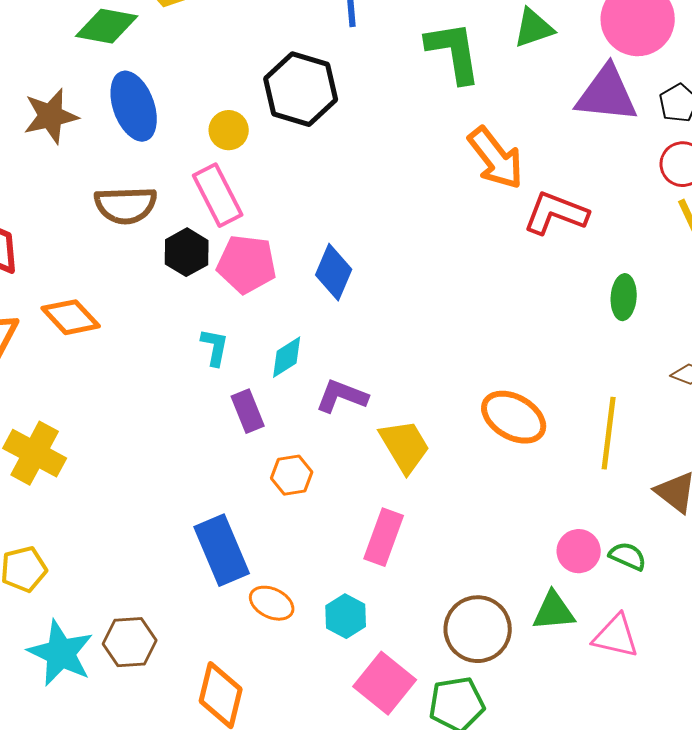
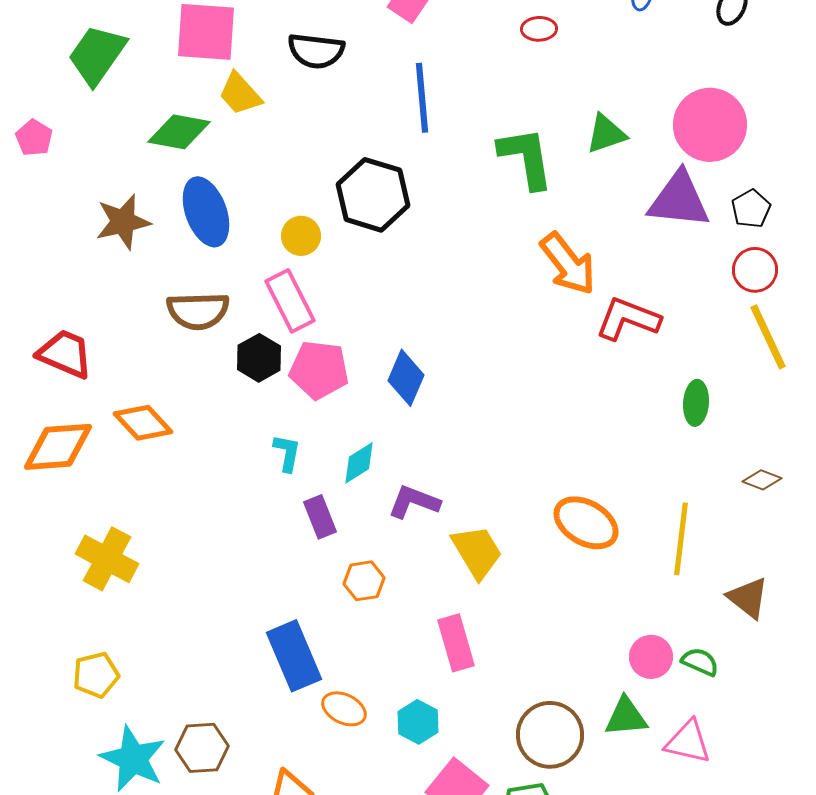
pink rectangle: (384, 537) -> (456, 643), turned -36

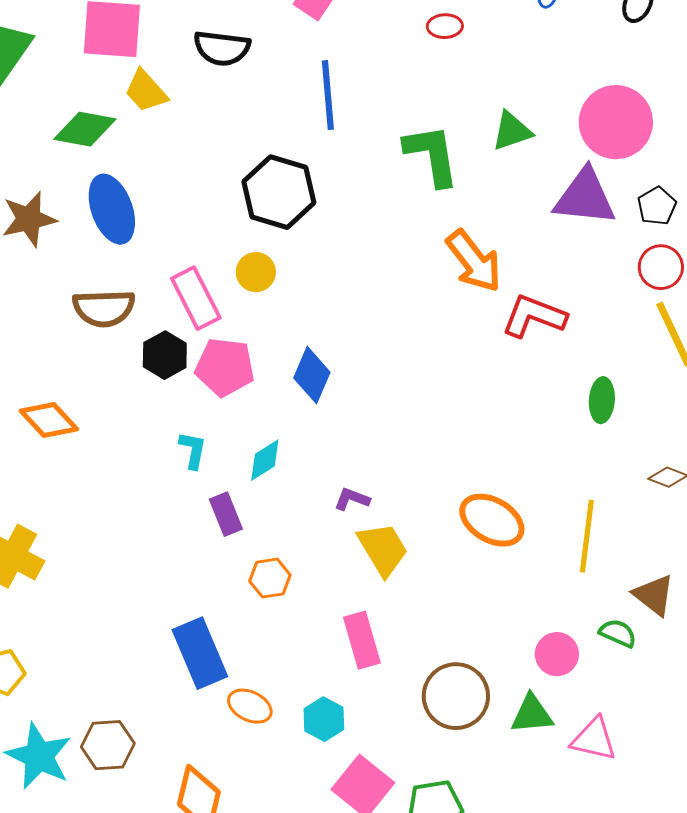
yellow circle: (301, 236) -> (256, 272), moved
purple L-shape: (414, 502) -> (352, 499), moved, size x0.7
green semicircle: (700, 662) -> (618, 633), moved
brown circle: (550, 735) -> (456, 696), moved

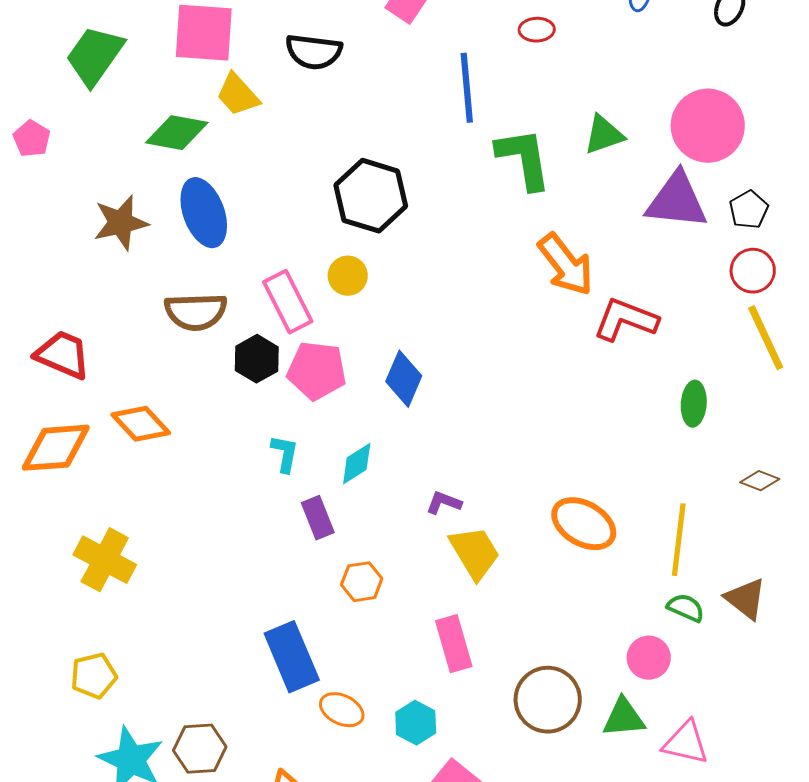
blue line: (328, 95) -> (467, 88), moved
green semicircle: (618, 633) -> (686, 608), moved

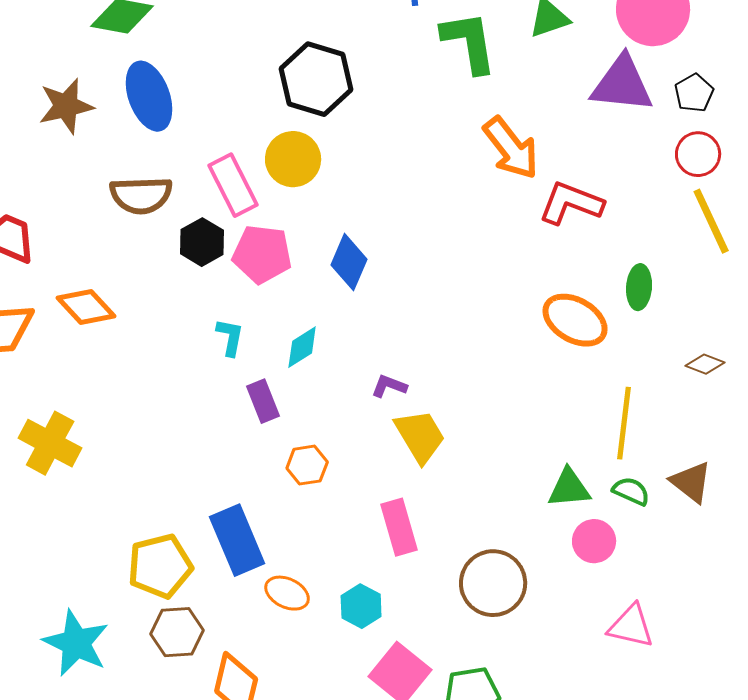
yellow circle: (348, 276) -> (293, 159), size x1.4
orange ellipse: (584, 524) -> (575, 320), moved
yellow pentagon: (94, 676) -> (160, 566), moved, size x1.4
green triangle: (624, 718) -> (569, 488), moved
brown hexagon: (200, 749) -> (177, 632), moved

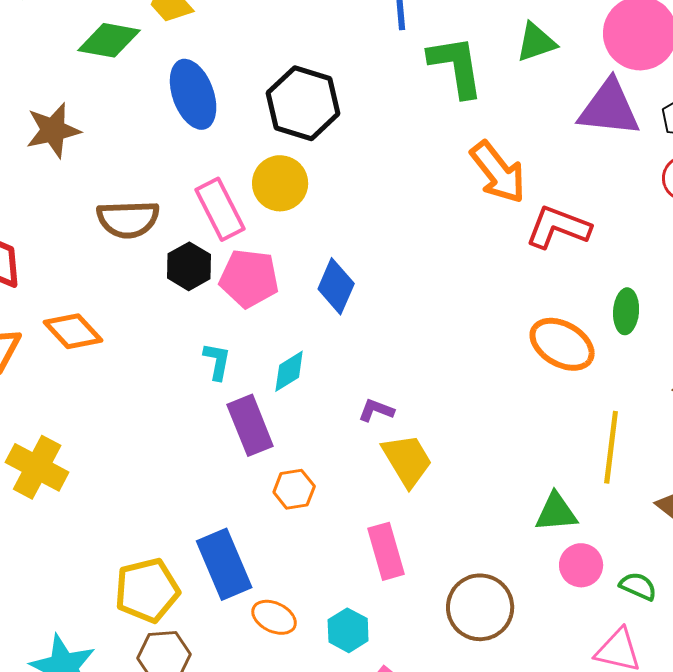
blue ellipse: (149, 96) -> (193, 94), moved
purple rectangle: (263, 401) -> (250, 425), size x1.4
green semicircle: (631, 491) -> (638, 586), moved

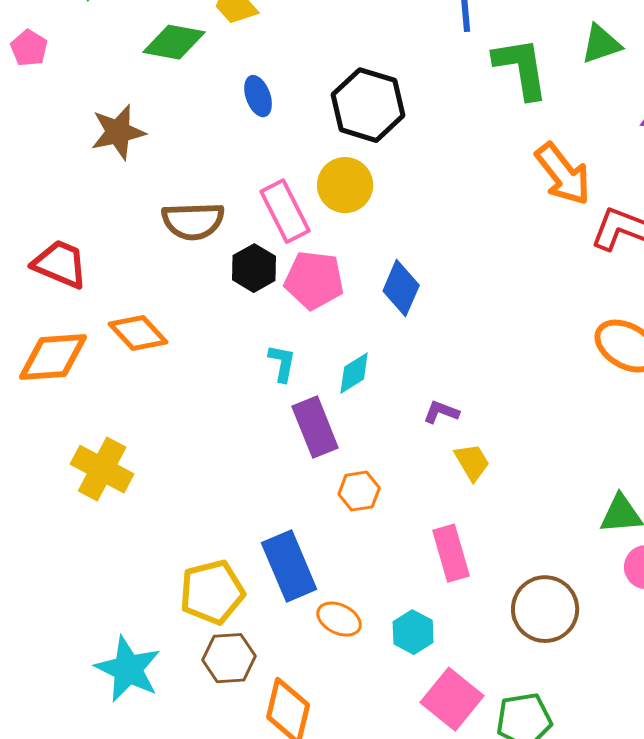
blue ellipse: (193, 94) -> (258, 96), size x0.6
yellow trapezoid: (407, 460) -> (472, 462), size x0.7

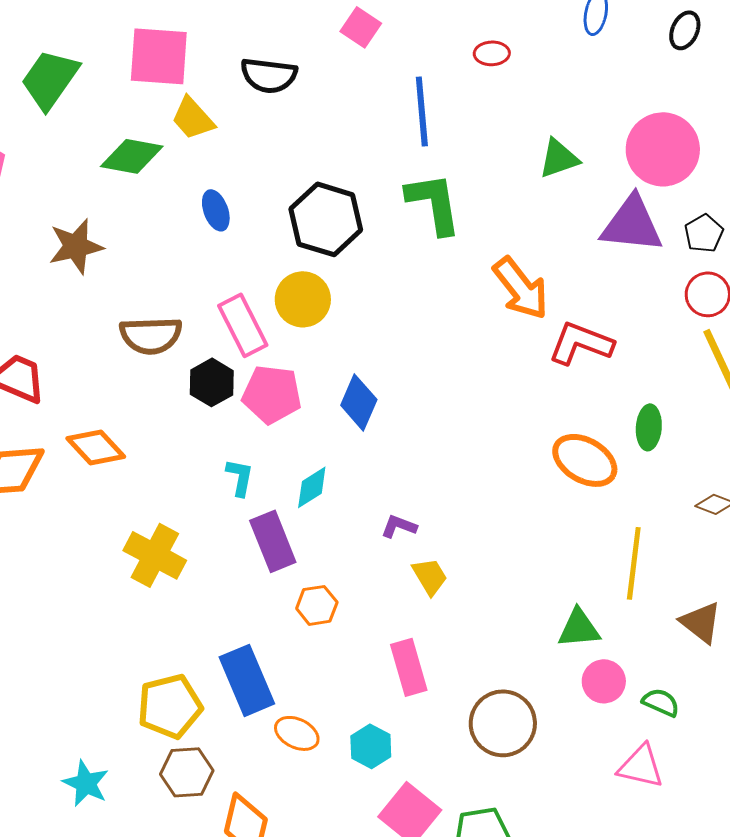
green L-shape: (521, 68) -> (434, 203), moved
yellow cross: (102, 469) -> (155, 555), moved
cyan star: (128, 669) -> (86, 783), size x0.7

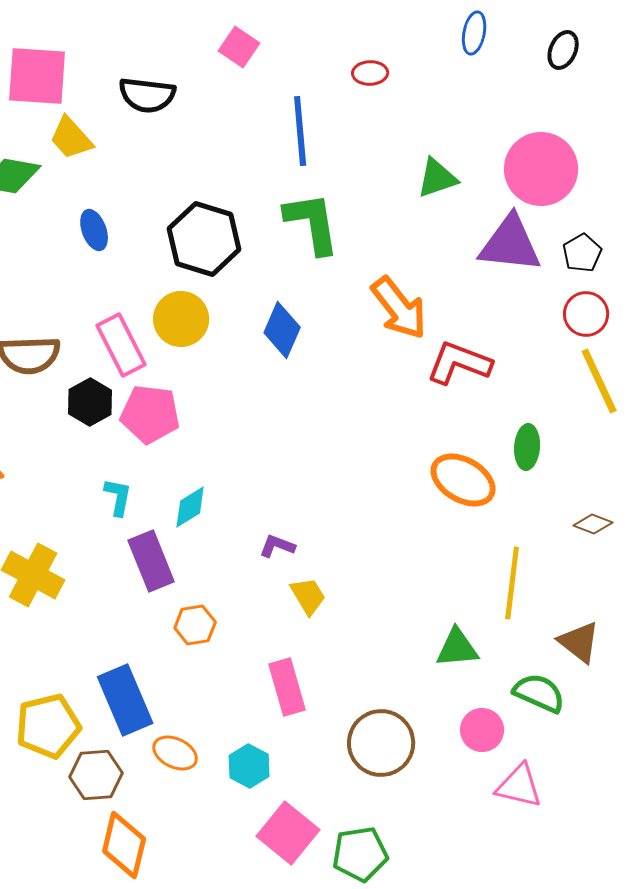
blue diamond: (359, 402) -> (282, 330), moved
pink circle: (604, 681) -> (482, 730), moved
green semicircle: (661, 702) -> (539, 693), moved, size x1.4
brown hexagon: (187, 772) -> (96, 775), moved

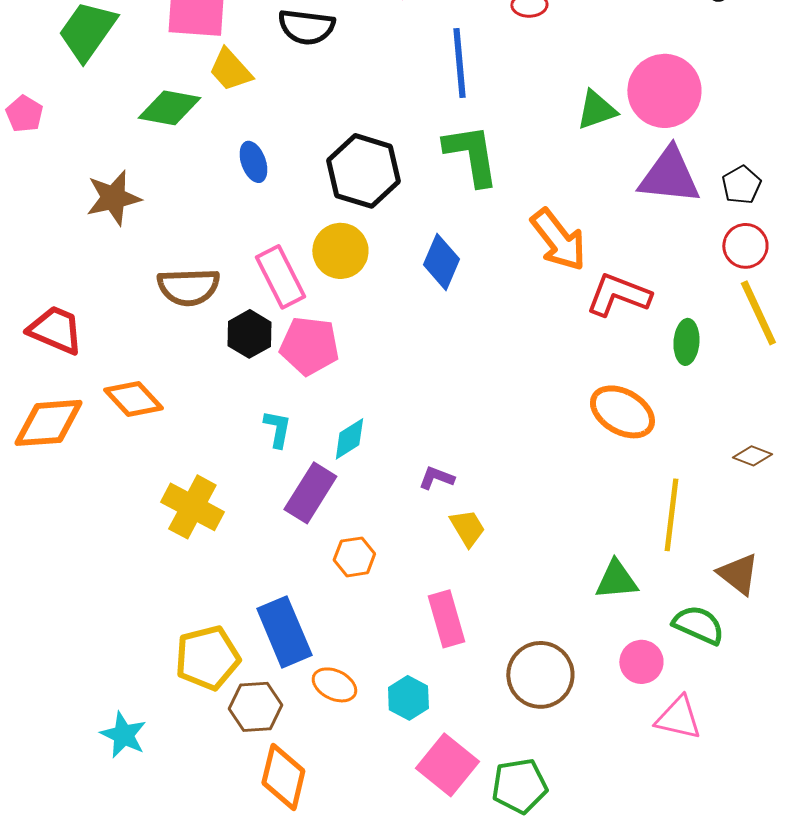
pink circle: (541, 169) -> (664, 91), moved
green ellipse: (527, 447) -> (686, 342), moved
purple rectangle: (151, 561) -> (310, 493), turned 54

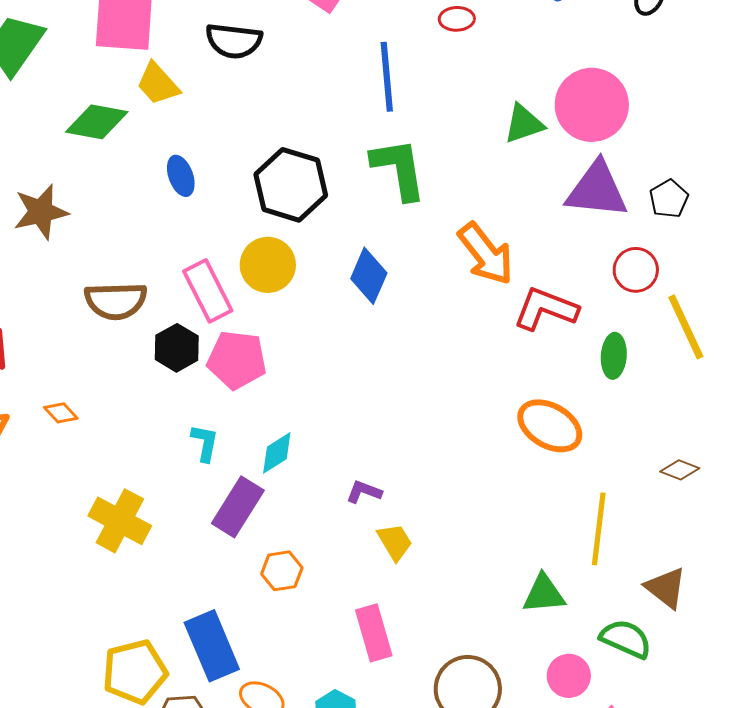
red circle: (745, 246) -> (636, 270), moved
orange diamond: (133, 399) -> (61, 413), size x0.6

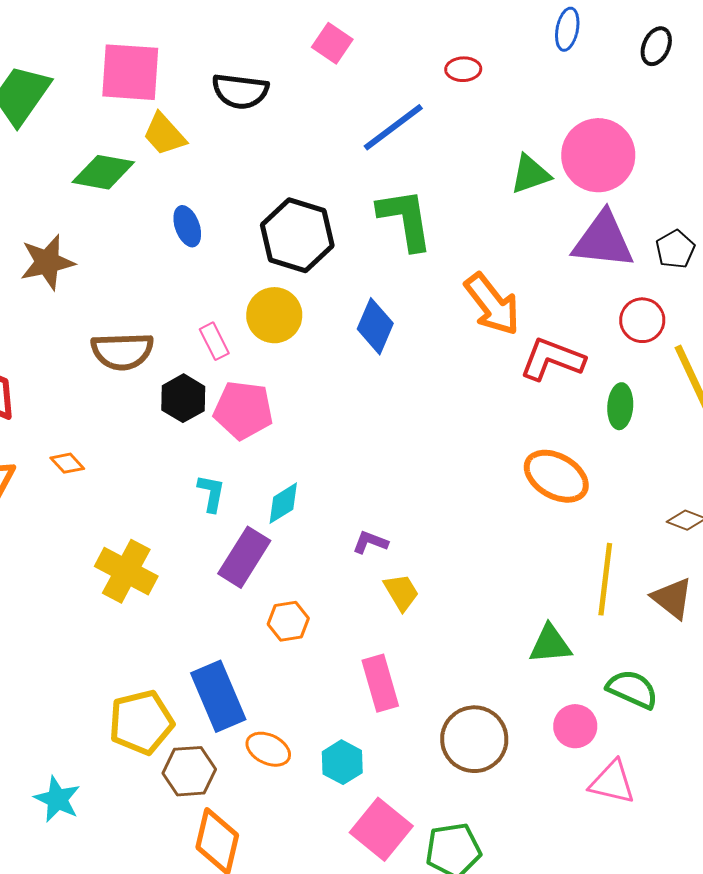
blue line: (387, 77) -> (393, 127), turned 58
pink rectangle: (208, 291) -> (214, 341), size x0.6
brown triangle: (666, 588) -> (672, 598), moved

